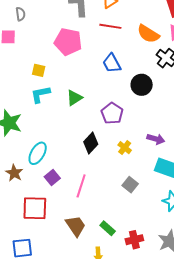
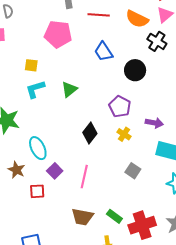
purple pentagon: (112, 113) -> (120, 107), moved
cyan ellipse: (38, 153) -> (38, 148), turned -50
red square: (35, 208) -> (37, 191), moved, size x0.6
brown trapezoid: (76, 226) -> (82, 217), turned 140
red cross: (134, 240) -> (142, 225), size x1.5

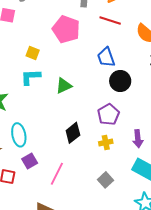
black circle: (135, 70) -> (120, 81), moved
purple arrow: (154, 123) -> (138, 139), turned 60
yellow cross: (124, 134) -> (106, 142), turned 32

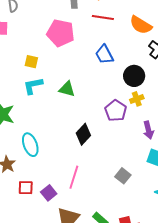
black circle: (120, 81) -> (134, 76), moved
green triangle: (64, 86) -> (67, 89), turned 48
yellow cross: (106, 142) -> (137, 99), moved
purple square: (30, 161) -> (49, 193), moved

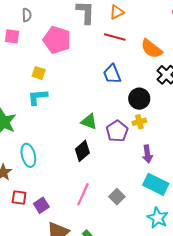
pink pentagon: (61, 33) -> (57, 40), moved
green triangle: (67, 89) -> (89, 122), moved
pink line: (74, 177) -> (83, 194), moved

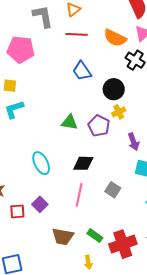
black diamond: (82, 151) -> (83, 163), moved, turned 55
cyan ellipse: (28, 155) -> (41, 163), moved
purple square: (41, 205) -> (40, 204), moved

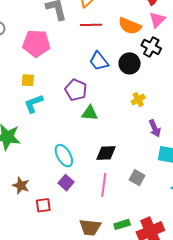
black circle: (114, 89) -> (130, 63), moved
purple pentagon: (99, 126) -> (76, 90), moved
purple square: (40, 204) -> (66, 183), moved
green rectangle: (95, 236) -> (122, 224), turned -49

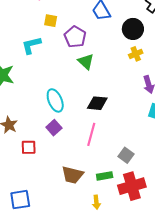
black circle: (130, 63) -> (133, 29), moved
yellow square: (28, 80) -> (51, 21), moved
green triangle: (90, 113) -> (86, 61), turned 30
gray square: (137, 178) -> (126, 155), moved

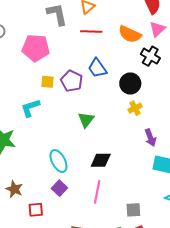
purple pentagon: (75, 37) -> (72, 81), moved
green triangle: (86, 61) -> (86, 120), turned 30
gray square: (126, 155) -> (133, 210), turned -35

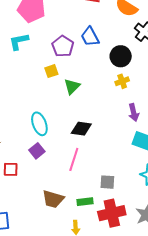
yellow square: (48, 82) -> (51, 71), moved, turned -32
cyan L-shape: (30, 108) -> (19, 41), moved

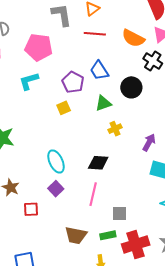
yellow cross: (122, 81) -> (115, 129), moved
green triangle: (72, 86) -> (103, 103), moved, turned 30
purple arrow: (134, 112) -> (149, 142), turned -132
gray square: (107, 182) -> (119, 213), moved

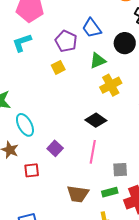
yellow cross: (115, 129) -> (111, 85), size x1.5
cyan ellipse: (56, 161) -> (25, 125), moved
black diamond: (98, 163) -> (96, 120), turned 35

